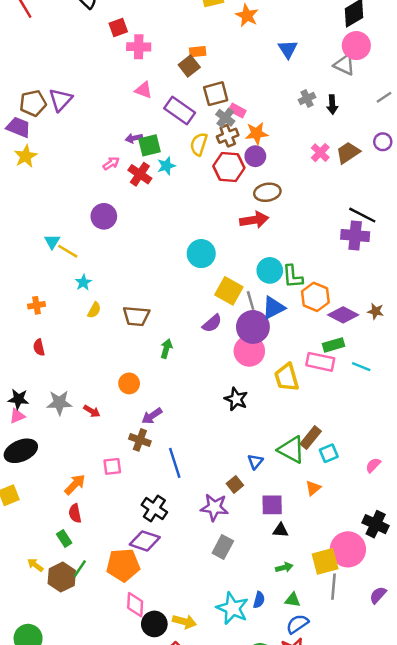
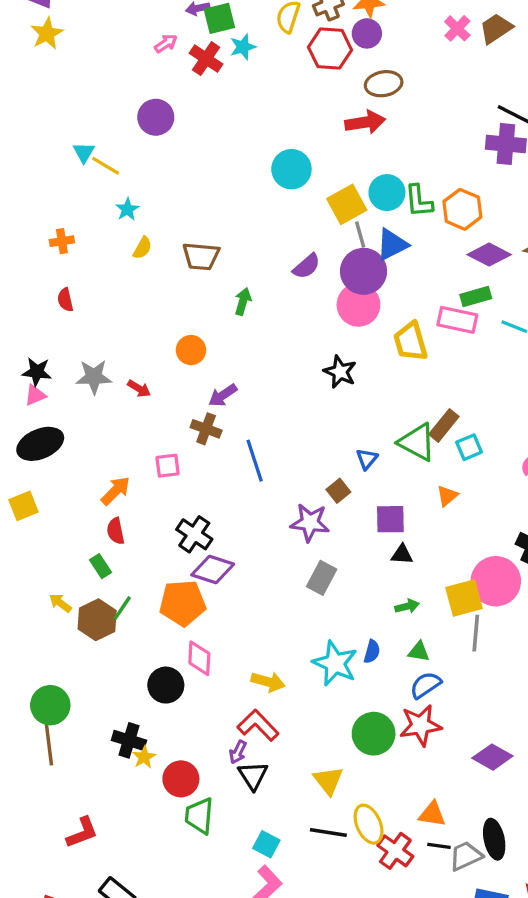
yellow square: (229, 291) -> (347, 204), moved, turned 32
orange hexagon: (315, 297) -> (462, 209), moved
black cross: (154, 508) -> (194, 534), moved
black circle: (154, 624) -> (166, 685), moved

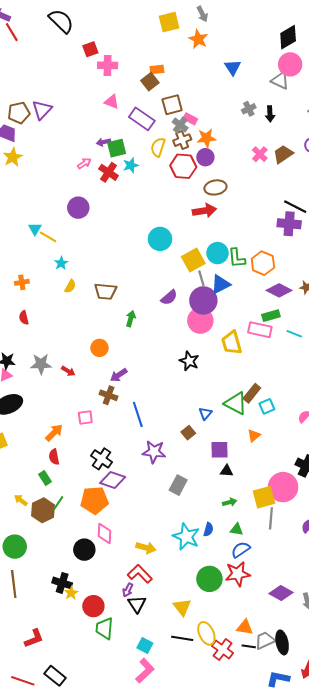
purple star: (310, 523) -> (154, 452), moved
green circle: (50, 705) -> (15, 547), moved
gray trapezoid: (466, 856) -> (265, 640), moved

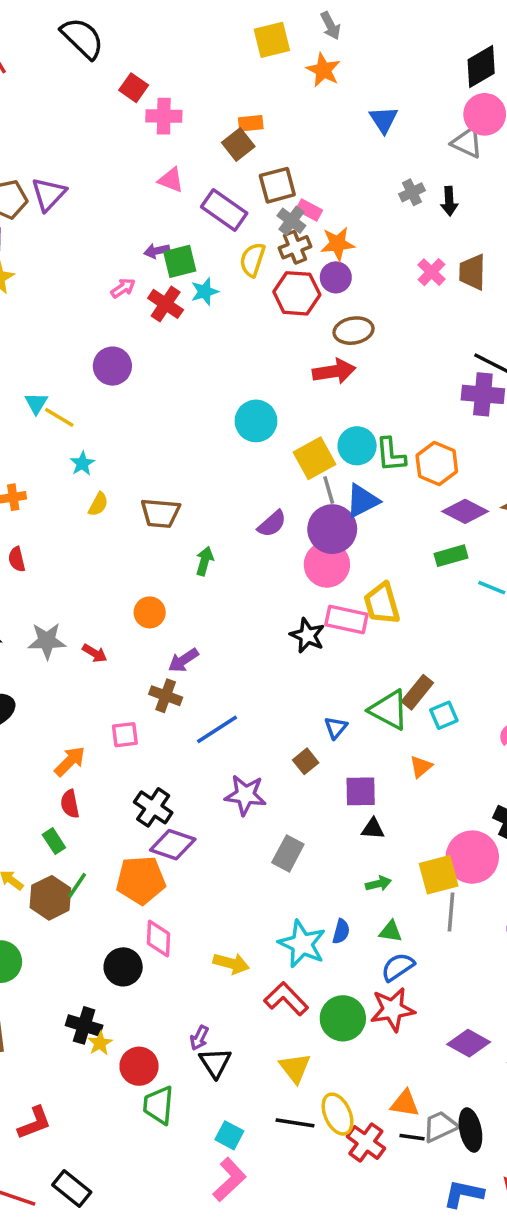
red square: (90, 49) -> (134, 88), turned -35
brown trapezoid: (283, 154) -> (472, 272), turned -55
pink rectangle: (260, 330) -> (346, 620), moved
blue line: (138, 414) -> (217, 729), turned 75
red L-shape: (140, 574) -> (286, 999), moved

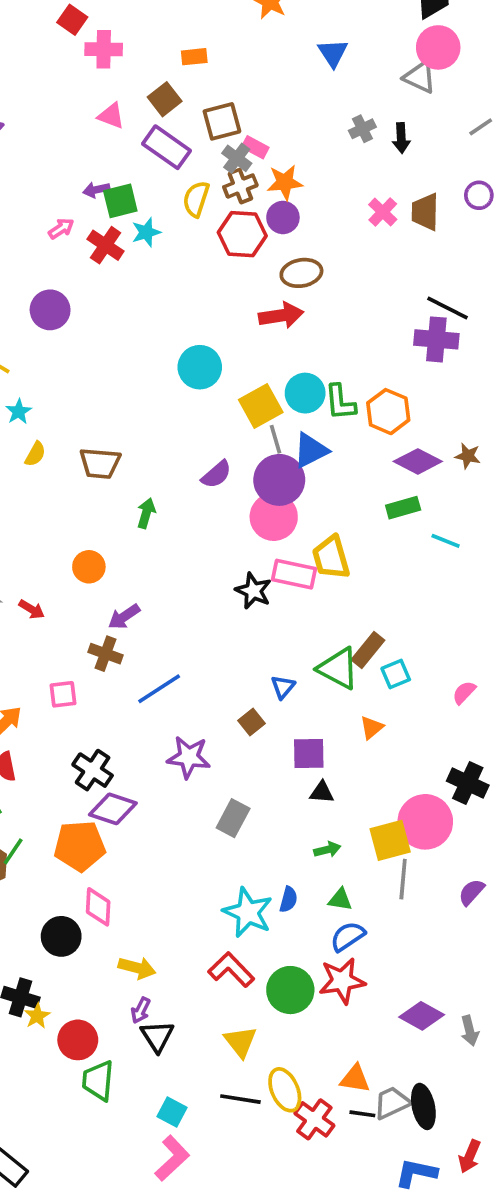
brown square: (238, 144) -> (165, 99), moved
yellow arrow: (231, 963) -> (137, 968), moved

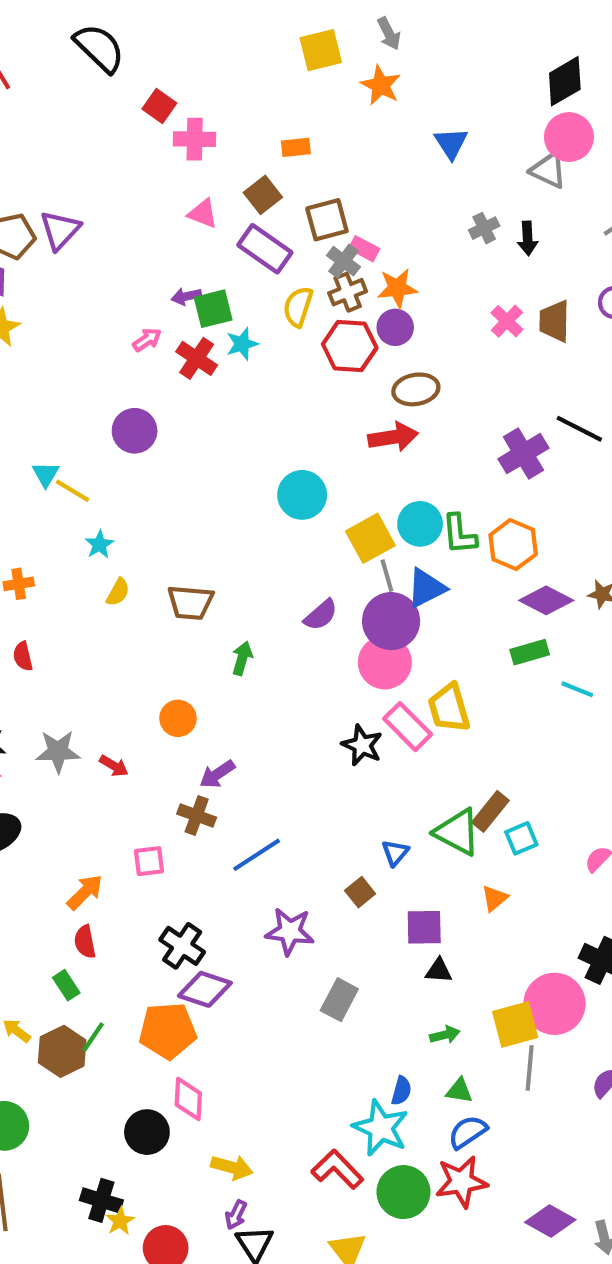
purple cross: (436, 339) -> (523, 454), moved, turned -36
pink rectangle: (294, 574) -> (408, 727), turned 33
cyan star: (248, 912) -> (381, 1128), moved

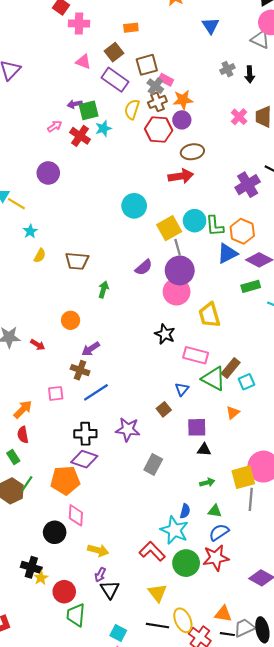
blue triangle: (426, 588) -> (227, 254), moved
pink rectangle: (408, 727) -> (196, 355), moved, turned -30
blue line: (257, 855) -> (96, 392), moved
black cross: (182, 946) -> (85, 434), moved, turned -35

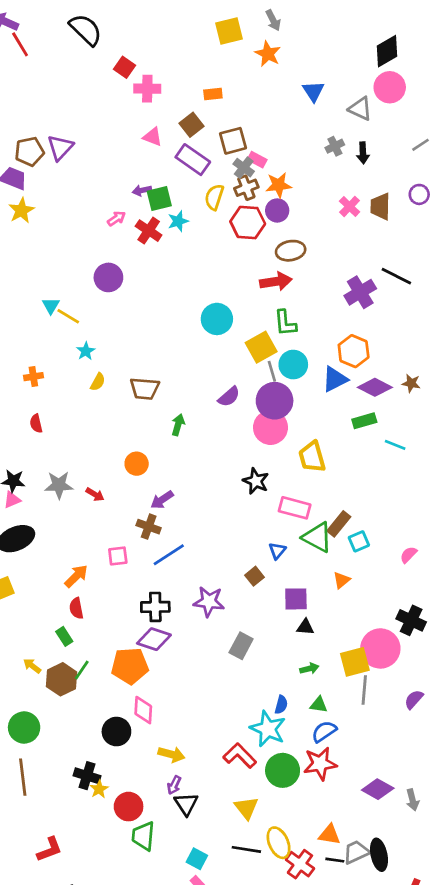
gray triangle: (260, 39) -> (360, 109), moved
cyan circle: (195, 221) -> (293, 365), moved
green L-shape: (215, 226) -> (285, 323), moved

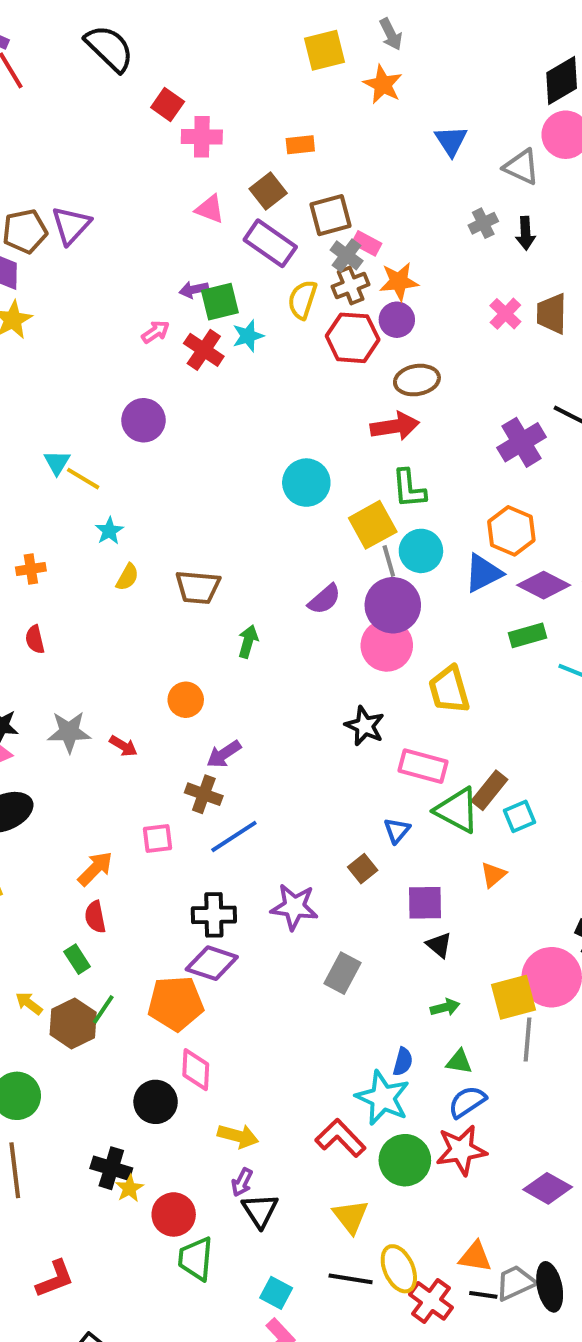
black triangle: (305, 627) -> (439, 945), turned 36

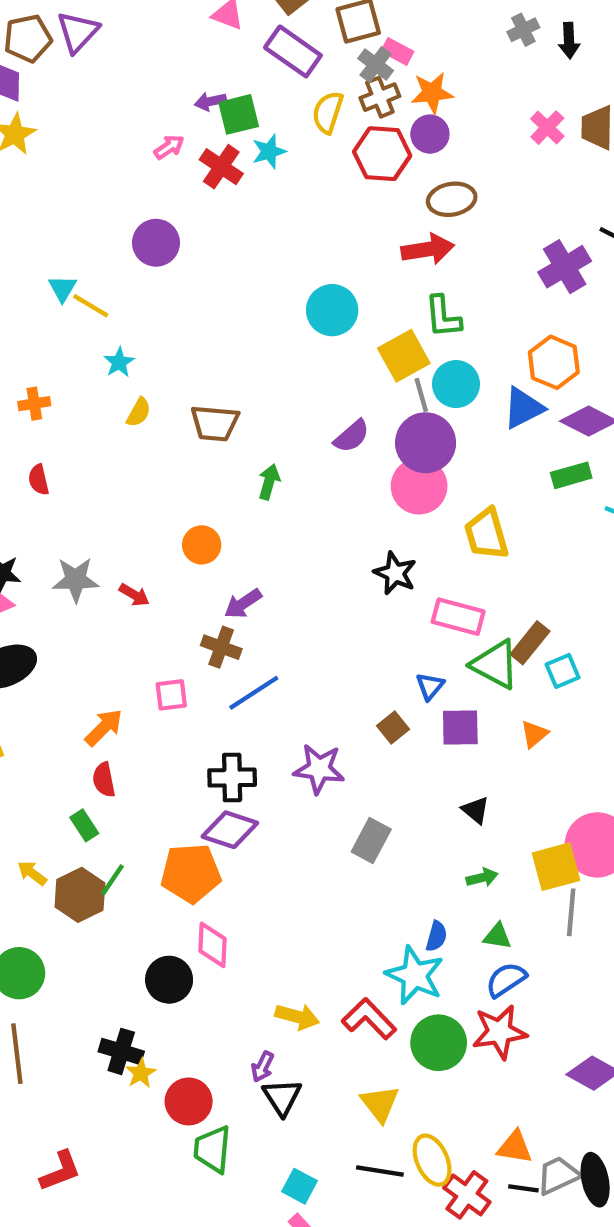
purple square: (425, 903) -> (460, 728), moved
yellow arrow: (238, 1136) -> (297, 1017), moved

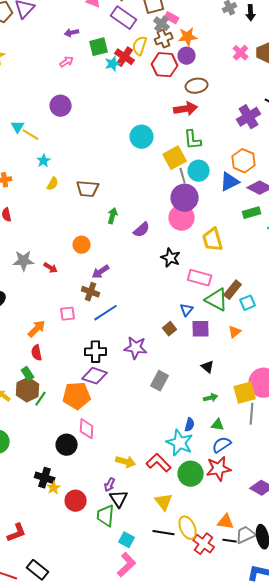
purple arrow: (210, 101) -> (72, 33), moved
red cross: (221, 167) -> (125, 57), moved
purple semicircle: (352, 436) -> (142, 230), moved
brown hexagon: (80, 895) -> (28, 390), moved
green trapezoid: (213, 1149) -> (106, 516), moved

